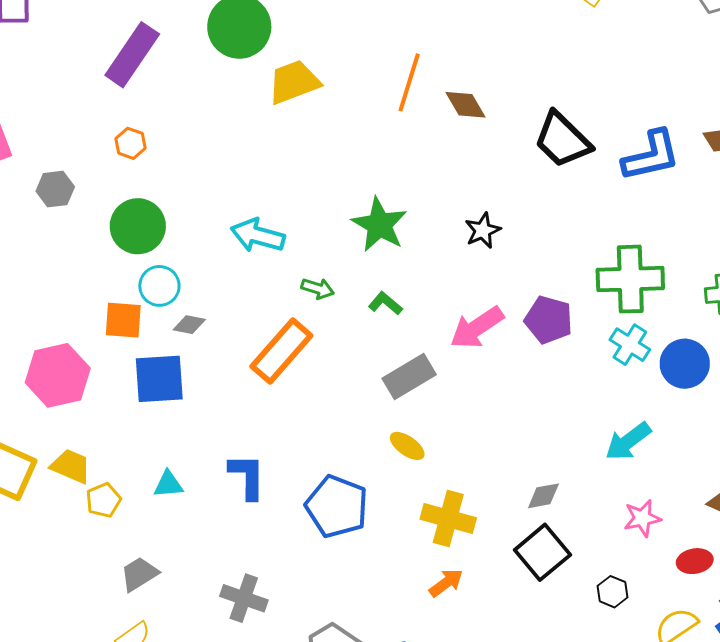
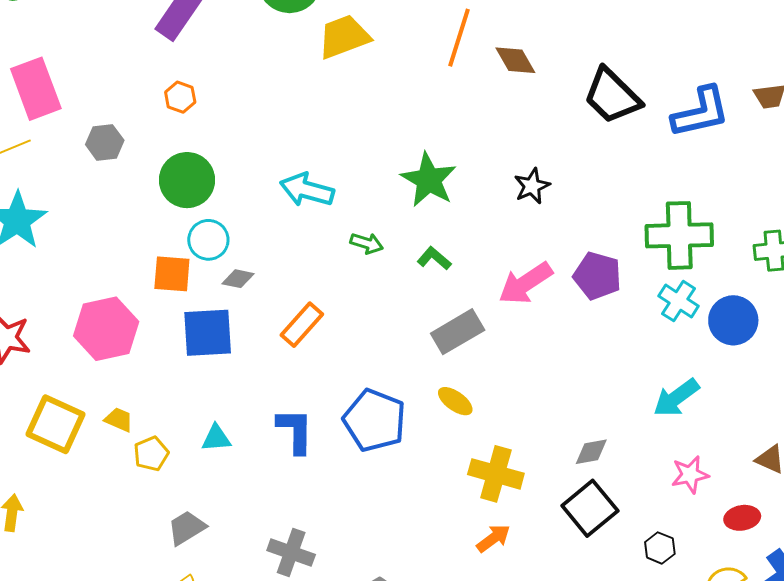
orange rectangle: (281, 351) -> (302, 325), moved, size x0.7
yellow trapezoid: (71, 466) -> (119, 420), size x0.7
blue pentagon: (337, 507) -> (375, 420), moved

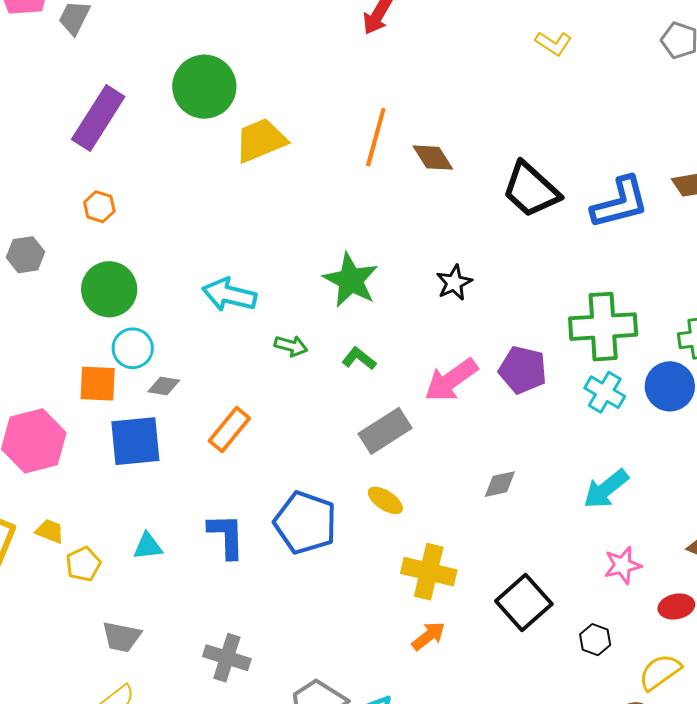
blue circle: (733, 320) -> (670, 386), moved
gray diamond: (591, 452) -> (500, 484), moved
gray trapezoid: (187, 528) -> (121, 637), turned -135

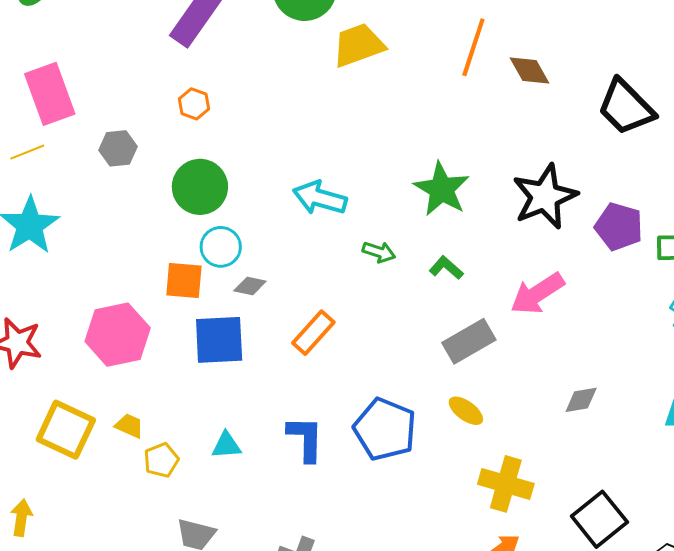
black star: (454, 283) -> (545, 197), size x1.8
purple pentagon: (523, 370) -> (619, 227), moved

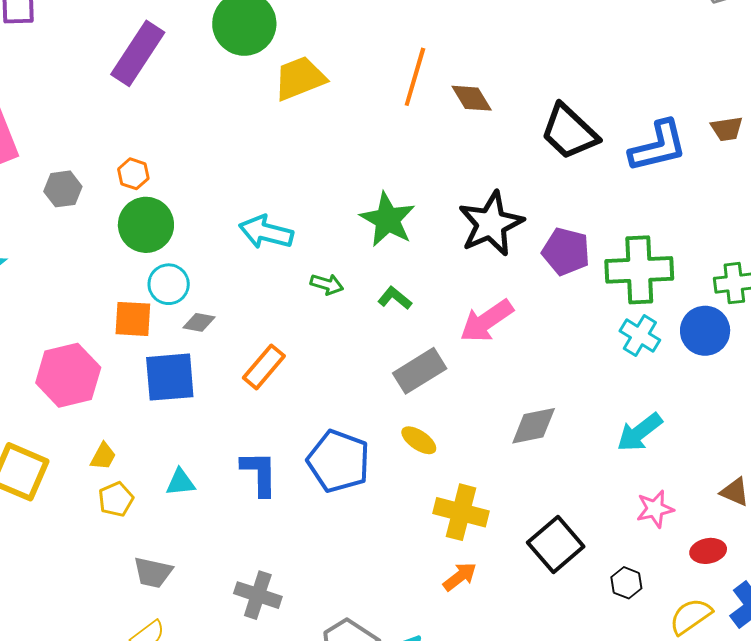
orange hexagon: (194, 104) -> (133, 174), moved
gray diamond: (581, 400) -> (534, 426), size x1.4
yellow trapezoid: (129, 426) -> (103, 456), moved, turned 96

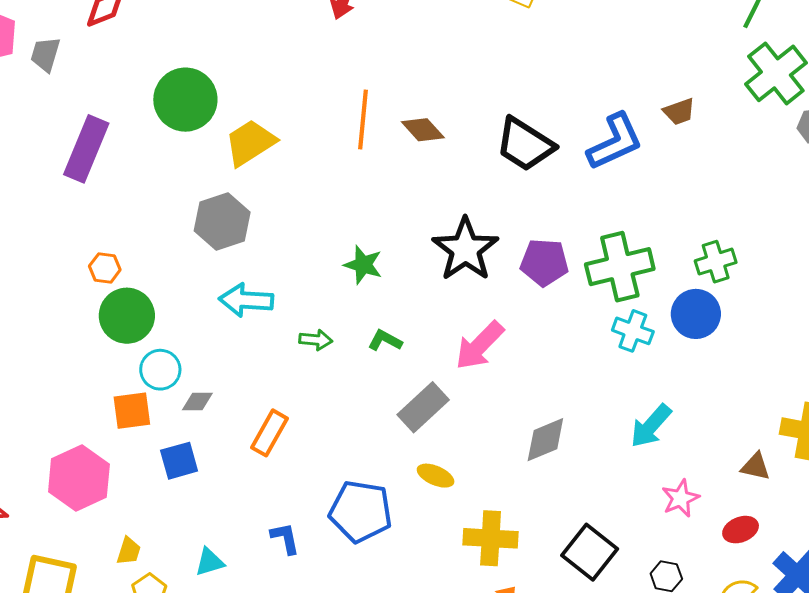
gray hexagon: (63, 189) -> (222, 222), moved, size x1.5
green star: (388, 219) -> (363, 265), size x0.7
blue square: (170, 377) -> (179, 461), size x0.7
blue L-shape: (259, 473) -> (285, 538), size x0.7

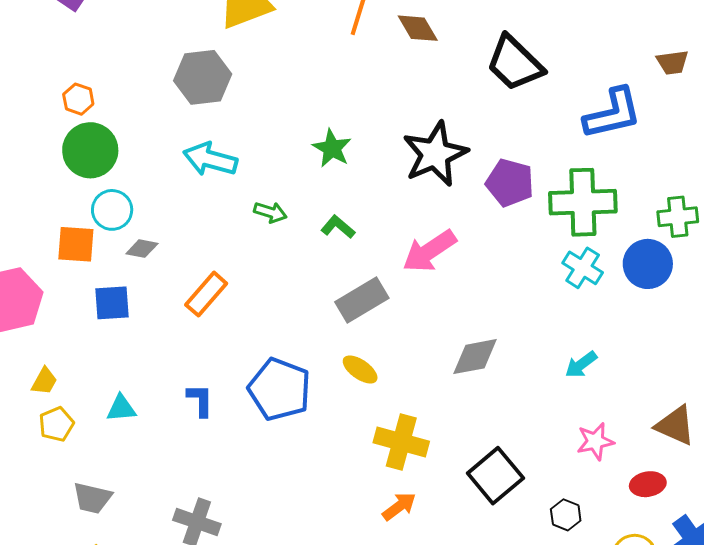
blue L-shape: (615, 142) -> (613, 114), moved
cyan arrow: (651, 426) -> (581, 365), size x0.7
brown triangle: (756, 466) -> (675, 425), size x1.4

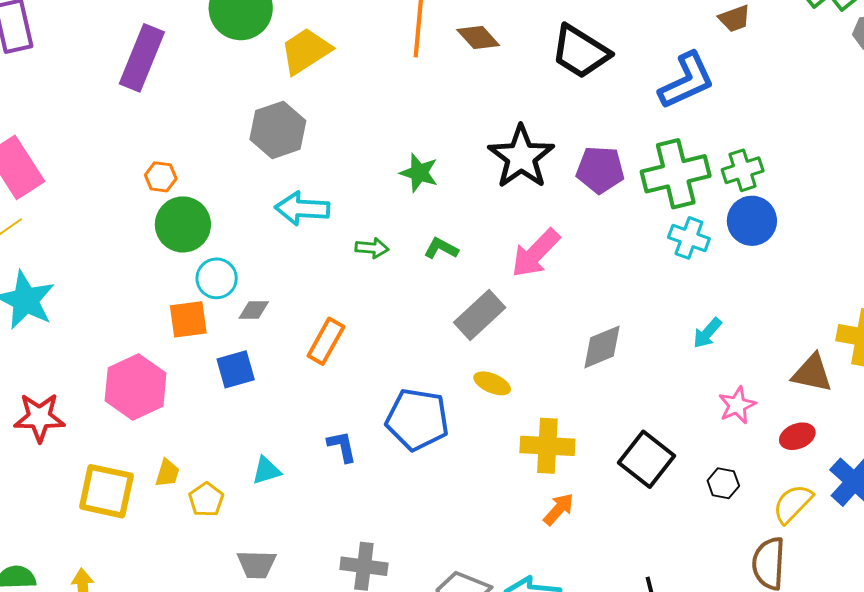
green cross: (678, 217) -> (743, 170), moved
yellow trapezoid: (44, 381) -> (167, 473), moved

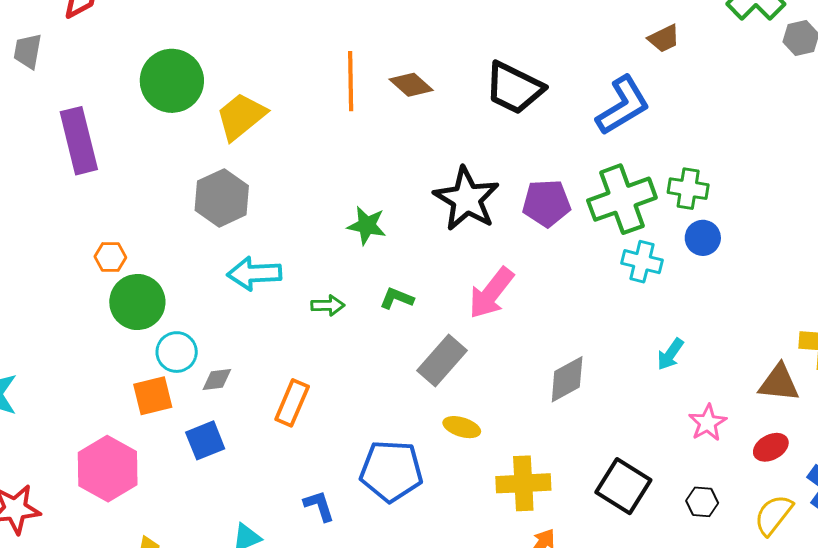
purple rectangle: (142, 58) -> (79, 141), turned -30
green cross: (743, 170) -> (688, 189), turned 33
blue circle: (752, 221) -> (703, 238), size x0.7

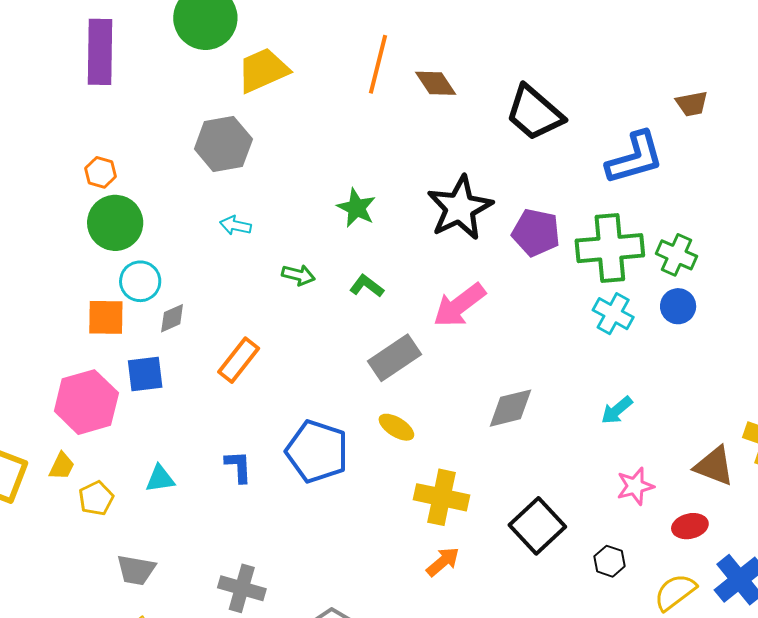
cyan arrow: (254, 273) -> (235, 225), size x0.6
gray diamond: (217, 379) -> (172, 318), turned -32
pink hexagon: (108, 469) -> (86, 402), moved

